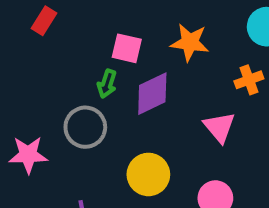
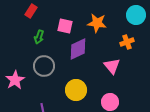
red rectangle: (44, 21) -> (31, 11), moved
green arrow: (107, 84) -> (39, 37), moved
pink star: (28, 155) -> (15, 80), turned -30

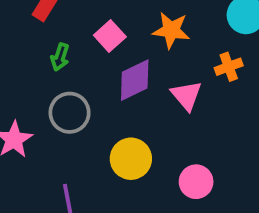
pink square: (65, 26) -> (110, 36), turned 35
pink triangle: (112, 66) -> (186, 95), moved

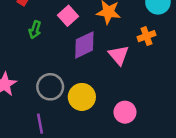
gray circle: (70, 113) -> (50, 87), moved

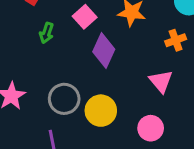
purple diamond: (84, 45) -> (104, 50), turned -40
pink triangle: (119, 55) -> (161, 81), moved

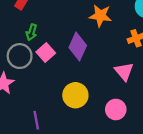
pink square: (85, 17) -> (46, 52), moved
gray circle: (64, 99) -> (20, 56), moved

